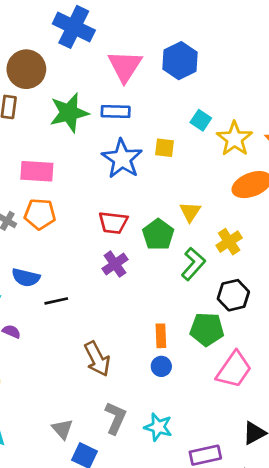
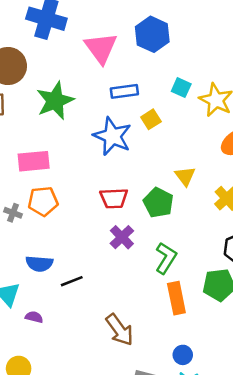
blue rectangle: (116, 112) -> (124, 91), moved
yellow square: (164, 148) -> (151, 119), turned -30
green L-shape: (193, 264) -> (166, 258), moved
orange rectangle: (161, 336) -> (176, 298), size x1.4
blue circle: (161, 366) -> (183, 355), moved

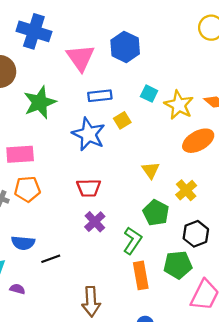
green pentagon: (158, 203) -> (156, 213), moved
brown arrow: (120, 330) -> (91, 302), turned 32

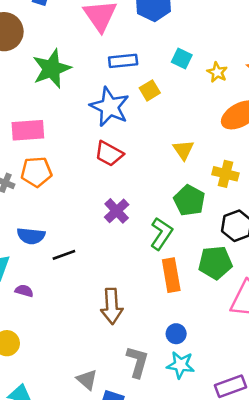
yellow star: (179, 105) -> (217, 72), size x0.6
red trapezoid: (89, 188) -> (109, 154), moved, turned 30
yellow cross: (186, 190) -> (225, 174), turned -35

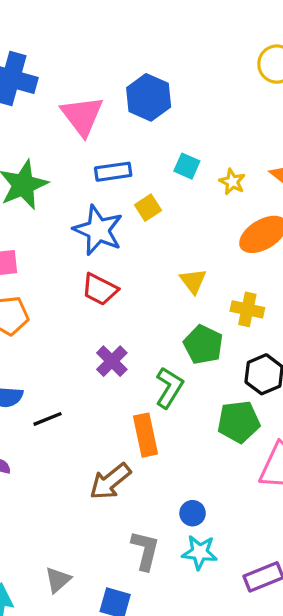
orange rectangle: (171, 275) -> (145, 435), moved
brown arrow: (112, 306) -> (110, 481), turned 56
gray triangle: (87, 380) -> (58, 580), moved, turned 40

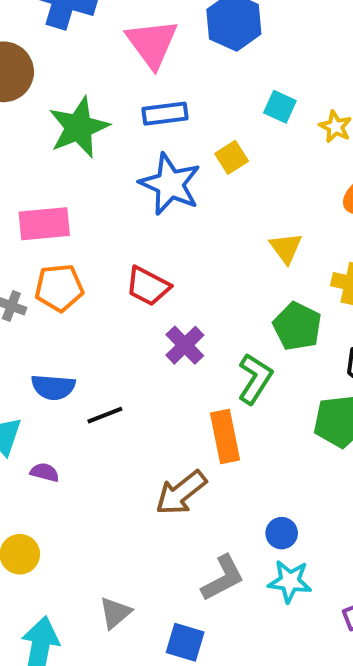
blue rectangle: (113, 172) -> (165, 114), moved
red trapezoid: (100, 289) -> (148, 286), moved
gray L-shape: (145, 550) -> (223, 578), turned 48

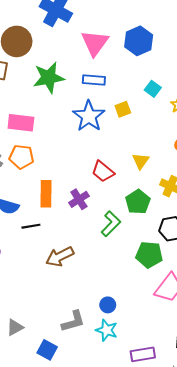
red trapezoid: (148, 286) -> (103, 172), moved
orange rectangle: (225, 436) -> (46, 194), moved
brown arrow: (181, 493) -> (60, 257), moved

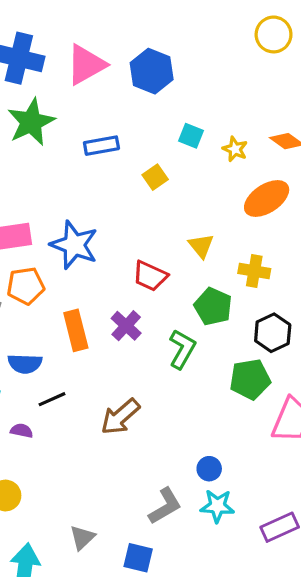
pink triangle: (95, 43) -> (86, 65), moved, turned 40
green star: (49, 78) -> (31, 122), moved
blue star: (89, 116) -> (74, 245), moved
black line: (31, 226) -> (52, 399), moved

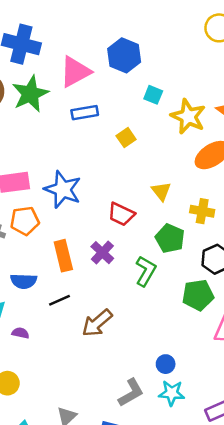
pink triangle: (86, 65) -> (75, 72), moved
cyan square: (191, 136) -> (153, 95), moved
yellow star: (235, 149) -> (188, 116), size x1.8
black line: (52, 399) -> (60, 300), moved

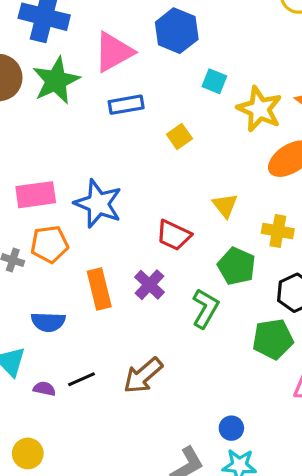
black line: (60, 300) -> (82, 379), moved

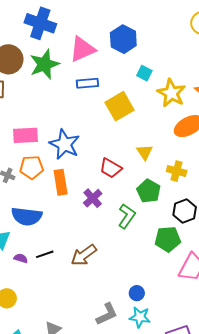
yellow square: (179, 136) -> (119, 106), size x1.8
orange rectangle: (99, 289) -> (61, 182), moved
blue semicircle: (48, 322) -> (27, 216), size x1.4

